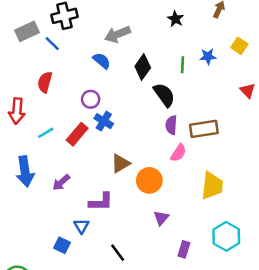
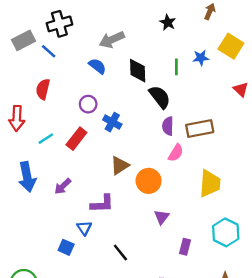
yellow square: (239, 46) -> (231, 46), size x1.5
black diamond: (143, 67) -> (138, 71), turned -35
blue cross: (104, 121) -> (112, 122), moved

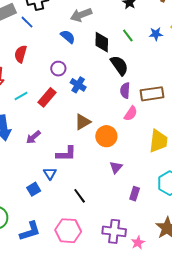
green line: (176, 67) -> (128, 35), moved, turned -40
blue square: (66, 247) -> (34, 189), turned 32

